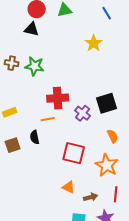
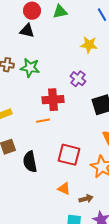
yellow star: (94, 43) -> (89, 45), turned -30
purple cross: (83, 113) -> (78, 79), moved
black semicircle: (35, 137) -> (30, 162), moved, size x1.5

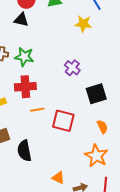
yellow star: (89, 45) -> (83, 24), moved
red cross: (53, 100) -> (25, 87), moved
red square: (69, 155) -> (63, 121), moved

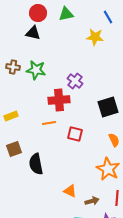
purple cross: (72, 68) -> (75, 81), moved
red cross: (25, 87) -> (59, 100), moved
red square: (63, 121) -> (75, 134), size x0.7

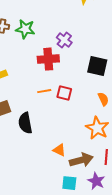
black square: (108, 107) -> (97, 66), turned 30
orange line: (49, 123) -> (44, 91), moved
brown arrow: (92, 201) -> (81, 160), size x1.6

